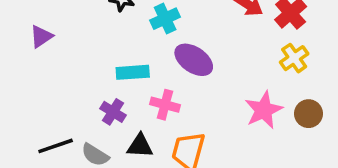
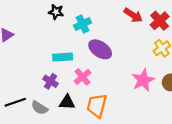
pink cross: (165, 105) -> (82, 77), turned 35

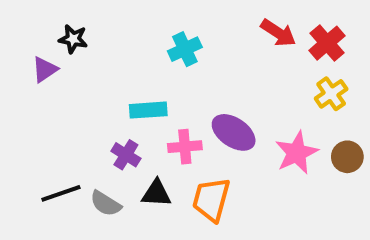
black star: (56, 12) -> (73, 39), moved
purple ellipse: (100, 49) -> (234, 132), moved
pink cross: (82, 77) -> (185, 147), turned 35

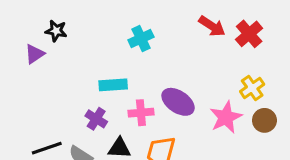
yellow cross: (331, 94) -> (252, 88), moved

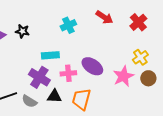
red arrow: (212, 26) -> (104, 17), moved
black star: (56, 31) -> (22, 31), moved
purple cross: (96, 119) -> (39, 77), size x1.5

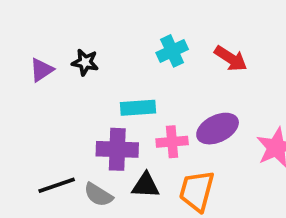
red arrow: (104, 17) -> (231, 59), moved
purple ellipse: (92, 66) -> (218, 129), turned -60
purple cross: (39, 77) -> (117, 149), turned -30

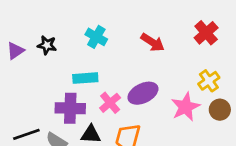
cyan cross: (172, 51) -> (96, 37), moved, turned -35
pink cross: (172, 142) -> (110, 103), turned -35

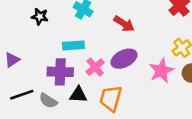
red arrow: (153, 42) -> (124, 24), moved
purple triangle: (15, 51) -> (12, 60), moved

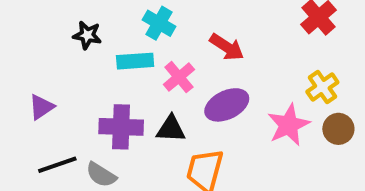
cyan rectangle: (73, 45) -> (135, 61), moved
pink cross: (95, 67) -> (179, 77), moved
black triangle: (78, 95) -> (171, 129), moved

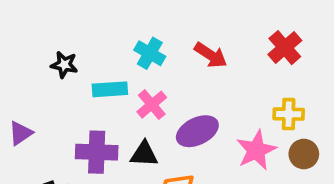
cyan cross: (159, 23) -> (150, 53), moved
red arrow: (227, 47) -> (211, 55), moved
yellow cross: (322, 87) -> (289, 114), turned 36

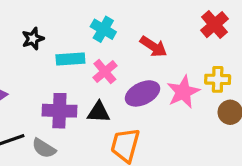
red arrow: (211, 55) -> (153, 46), moved
black star: (64, 65) -> (33, 39), turned -30
pink star: (256, 150) -> (183, 92), moved

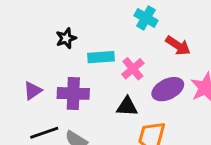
cyan cross: (103, 29) -> (146, 18), moved
purple cross: (59, 111) -> (73, 93), moved

